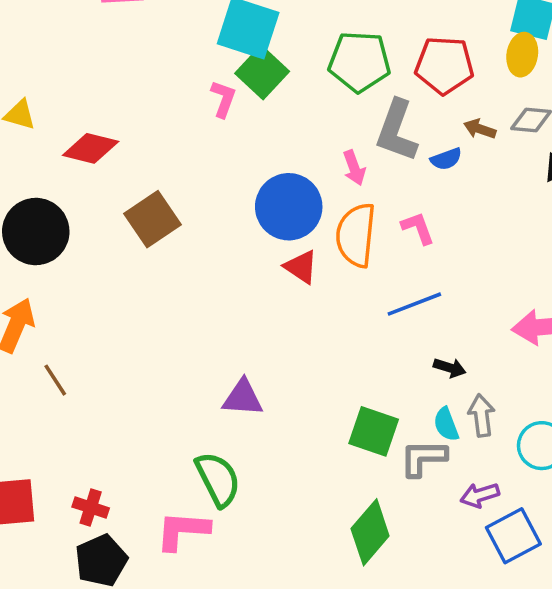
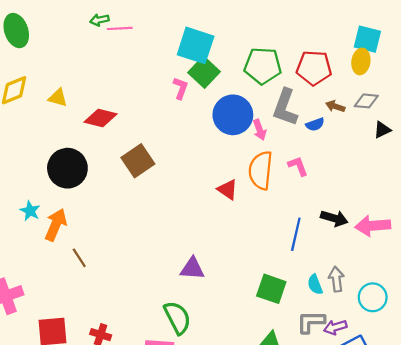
blue circle: (289, 207) -> (233, 115), moved
blue line: (414, 304) -> (296, 234), moved, turned -56
black arrow: (450, 368) -> (334, 218), moved, size x1.4
gray L-shape: (423, 458) -> (311, 322), moved

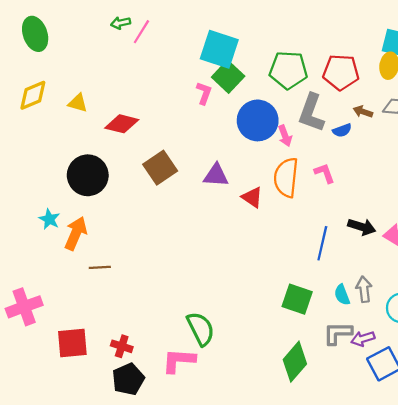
pink line: (120, 28) -> (141, 32), turned -55
brown line: (79, 258) -> (100, 267), turned -60
purple triangle: (192, 268) -> (216, 175), moved

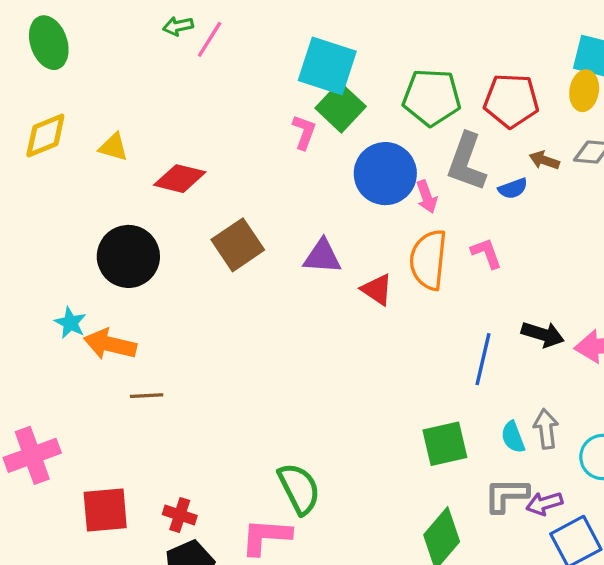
orange arrow: (76, 233) -> (110, 344), turned -100
green square: (297, 299) -> (445, 444), turned -32

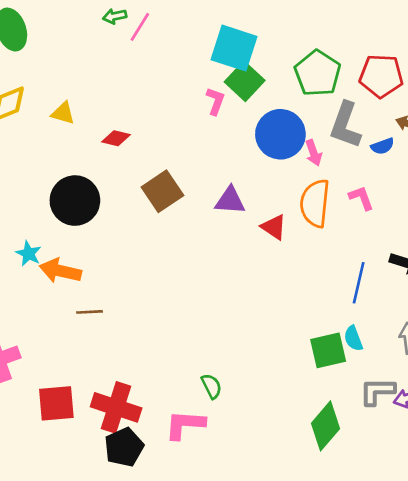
green pentagon: (432, 97) -> (318, 73), turned 30
red diamond: (180, 179) -> (116, 138), size x0.7
cyan semicircle: (513, 437) -> (353, 338), moved
green semicircle: (299, 488) -> (211, 386), size x0.6
red cross: (180, 515) -> (116, 407), size x1.8

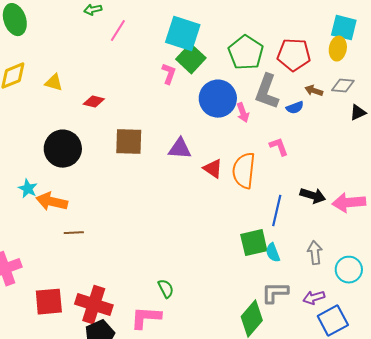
pink line: (140, 27) -> (118, 31), moved
brown square: (162, 191) -> (129, 142), turned 36
orange semicircle: (315, 203) -> (244, 171), moved
green square: (328, 350) -> (254, 243), moved
gray L-shape: (377, 391) -> (275, 293), moved

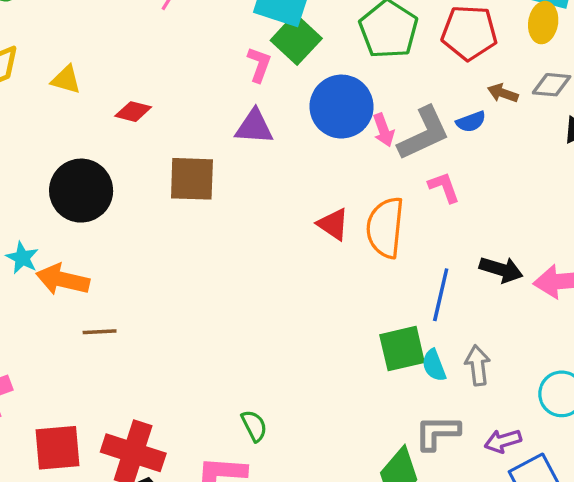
gray L-shape: (267, 92) -> (424, 133), moved, turned -135
purple triangle: (180, 149) -> (254, 127), moved
gray arrow: (315, 253) -> (478, 365), moved

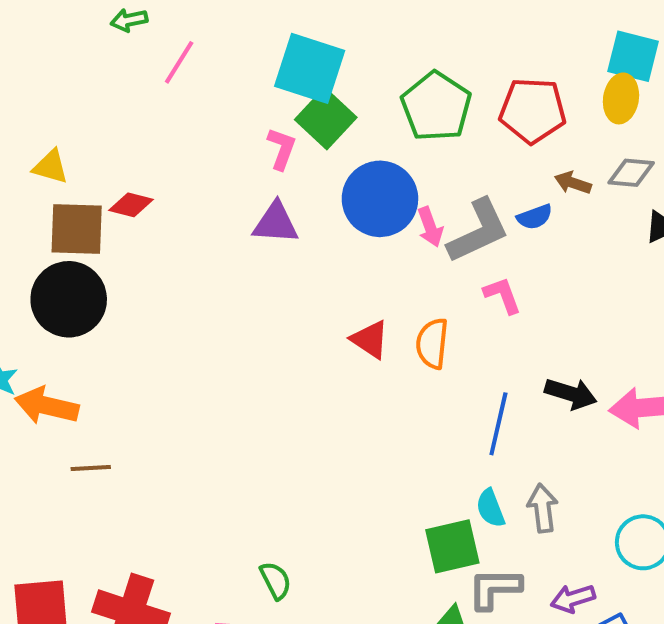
brown square: (192, 179) -> (77, 229), moved
orange semicircle: (385, 228) -> (432, 343), size x0.7
green square: (402, 349) -> (452, 546), moved

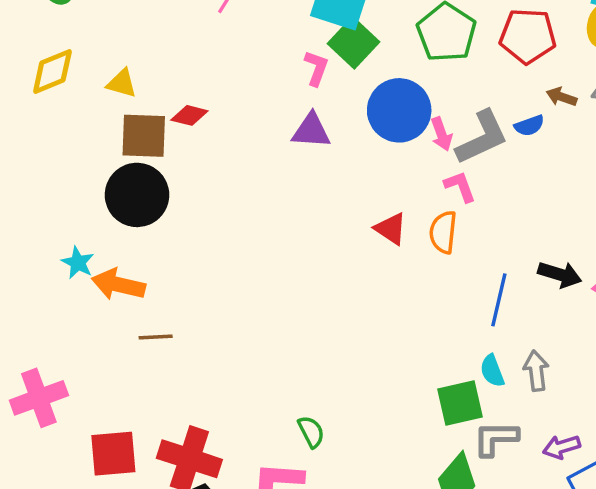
pink L-shape: (502, 295) -> (460, 186), moved

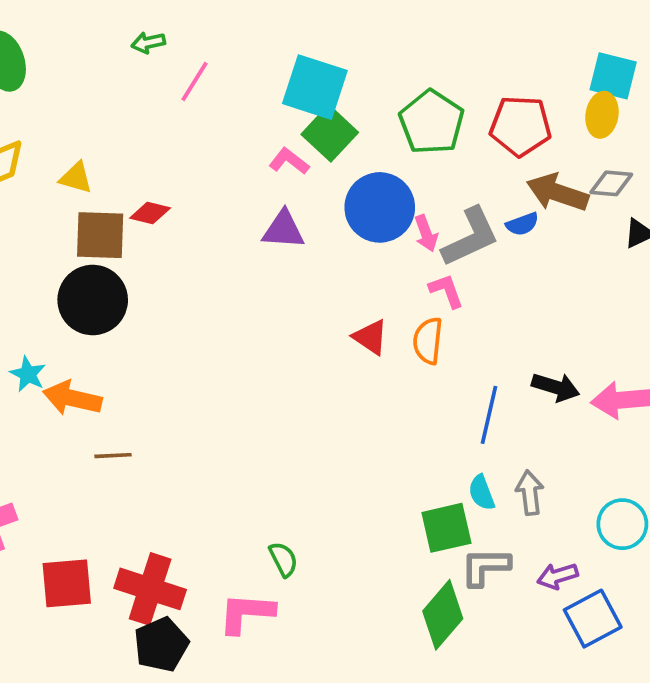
pink L-shape: (316, 68) -> (289, 161), turned -72
brown arrow: (562, 97) -> (558, 193), size x1.8

